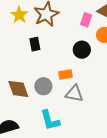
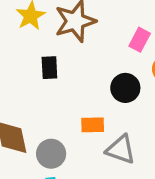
gray circle: (43, 86) -> (51, 154), moved
gray triangle: (74, 94) -> (121, 149), moved

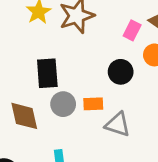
black rectangle: (49, 68) -> (47, 73), moved, size x1.5
gray circle: (51, 154) -> (63, 104), moved

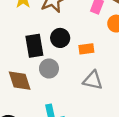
black circle: (121, 72) -> (60, 38), moved
orange rectangle: (93, 104) -> (86, 49), moved

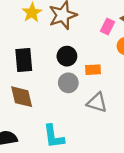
black rectangle: (34, 46) -> (24, 60), moved
gray circle: (49, 69) -> (68, 83), moved

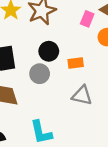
gray circle: (68, 83) -> (40, 74), moved

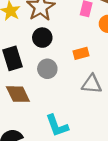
black circle: (49, 51) -> (42, 38), moved

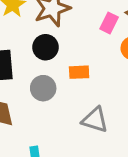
orange rectangle: (81, 53) -> (79, 72), moved

